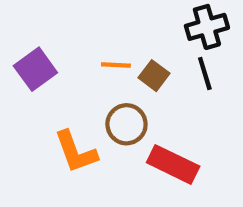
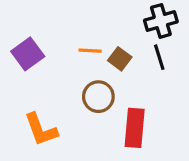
orange L-shape: (76, 152) -> (41, 130), moved
red rectangle: (173, 164) -> (135, 128), turned 69

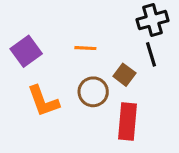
brown square: (120, 59) -> (124, 75), moved
orange L-shape: (41, 130) -> (43, 101), moved

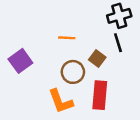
purple square: (26, 51) -> (20, 61), moved
orange L-shape: (43, 101) -> (61, 101), moved

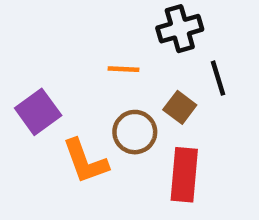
black cross: (119, 16) -> (180, 29), moved
orange L-shape: (61, 101) -> (85, 161), moved

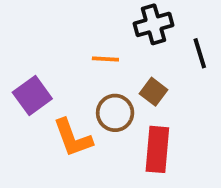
black line: (218, 78) -> (200, 53), moved

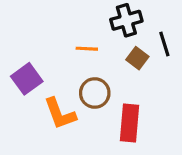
brown square: (154, 92) -> (137, 58), moved

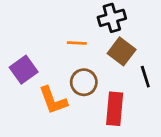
black line: (164, 44) -> (145, 77), moved
brown square: (137, 58) -> (122, 51), size x1.4

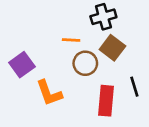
black line: (145, 77) -> (134, 87), moved
brown circle: (84, 82) -> (85, 63), moved

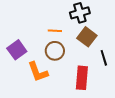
brown circle: (85, 63) -> (55, 51), moved
black line: (134, 87) -> (104, 58), moved

